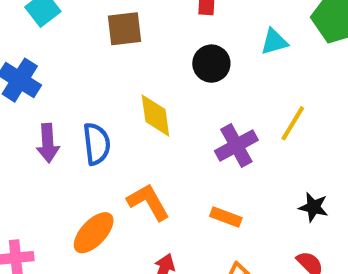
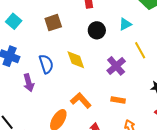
cyan triangle: (274, 42) -> (125, 24), moved
yellow line: (293, 123) -> (140, 50), turned -48
blue semicircle: (97, 144) -> (46, 64), moved

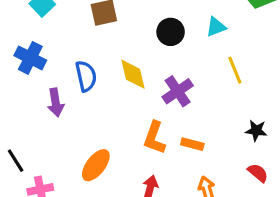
purple cross: (116, 66) -> (178, 91), moved
orange L-shape: (81, 100) -> (154, 138), moved, turned -125

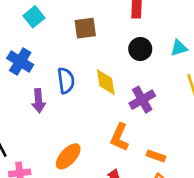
orange rectangle: (192, 144) -> (156, 156), moved

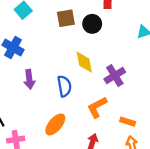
black circle: (140, 49) -> (92, 24), moved
blue semicircle: (66, 81) -> (64, 86), moved
orange L-shape: (119, 137) -> (97, 107), turned 40

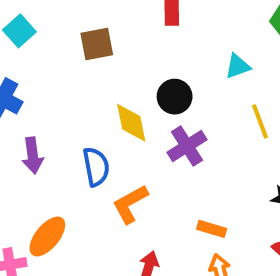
black circle: (92, 24) -> (175, 97), moved
orange L-shape: (97, 107) -> (130, 204), moved
orange ellipse: (55, 124) -> (47, 236), moved

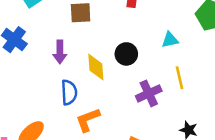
purple cross: (187, 146) -> (149, 93), moved
purple arrow: (33, 155) -> (60, 52), moved

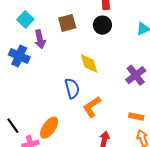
purple arrow: (60, 52) -> (40, 39), moved
black circle: (126, 54) -> (102, 25), moved

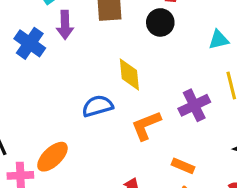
blue semicircle: (72, 88) -> (98, 106), turned -102
orange L-shape: (92, 107) -> (146, 126), moved

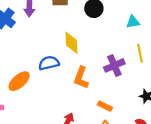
orange L-shape: (146, 126) -> (81, 78), turned -50
orange ellipse: (52, 157) -> (19, 81), moved

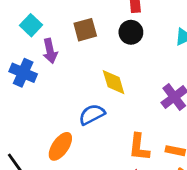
orange L-shape: (81, 78) -> (139, 147), moved

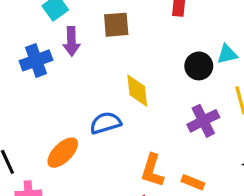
black circle: (131, 32) -> (199, 66), moved
blue cross: (23, 73) -> (36, 60), turned 36

